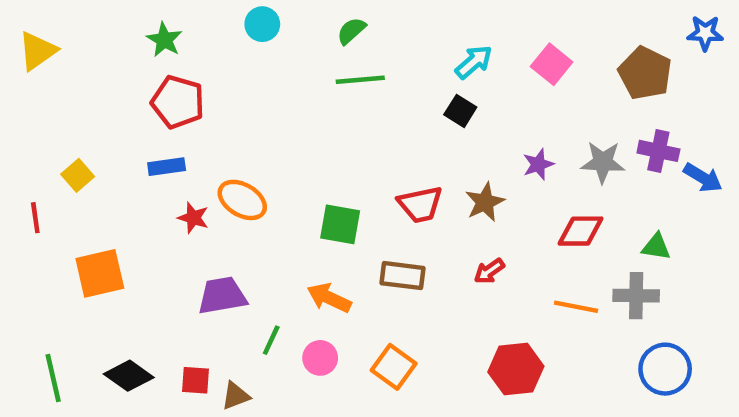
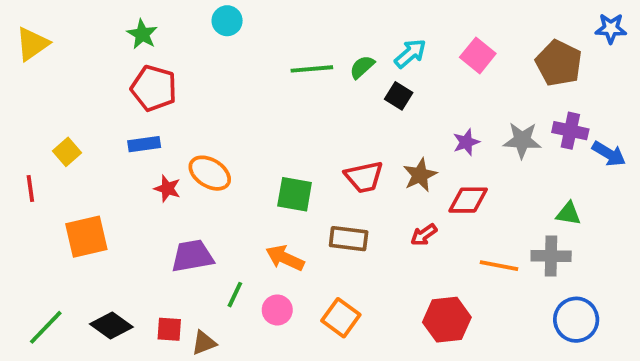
green semicircle: (351, 31) -> (362, 67), moved
red diamond: (581, 231) -> (468, 200), moved
green line: (53, 378) -> (46, 327), turned 57

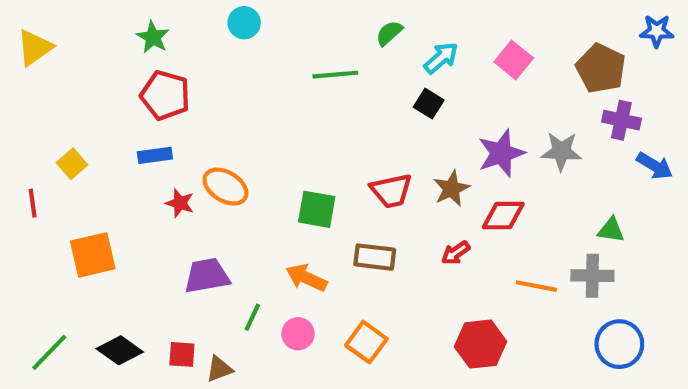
green semicircle: (362, 67) -> (389, 33), moved
purple cross: (570, 131) -> (621, 120), moved
purple star: (466, 142) -> (501, 153), size x1.6

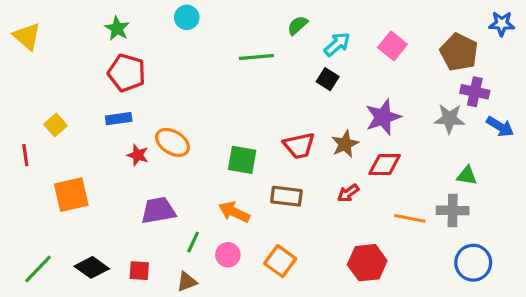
yellow triangle: (35, 48) -> (27, 36), turned -44
gray star: (561, 151) -> (449, 119), moved
brown triangle: (219, 369) -> (187, 282), moved

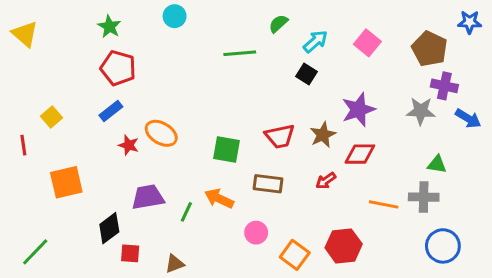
blue rectangle: (119, 119) -> (111, 111), turned -30
green line: (193, 242) -> (186, 212), moved
pink circle: (228, 255) -> (256, 233), moved
orange square: (280, 261) -> (295, 255), moved
black diamond: (92, 267) -> (109, 228), moved, turned -72

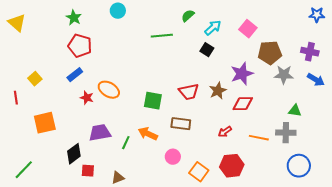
brown pentagon: (430, 49) -> (270, 53), moved, turned -30
purple cross: (444, 86) -> (310, 52), moved
red arrow: (326, 181) -> (225, 132), moved

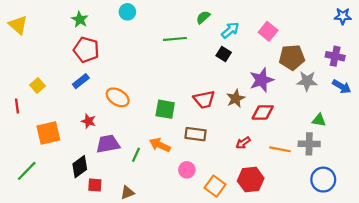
red star: (87, 98) -> (88, 121), moved
green line: (24, 170) -> (27, 171), moved

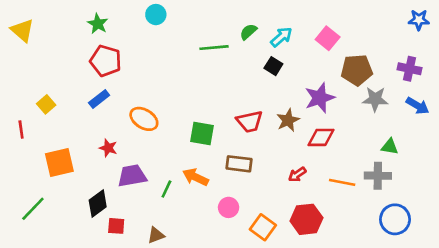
green semicircle: (203, 17) -> (248, 32), moved

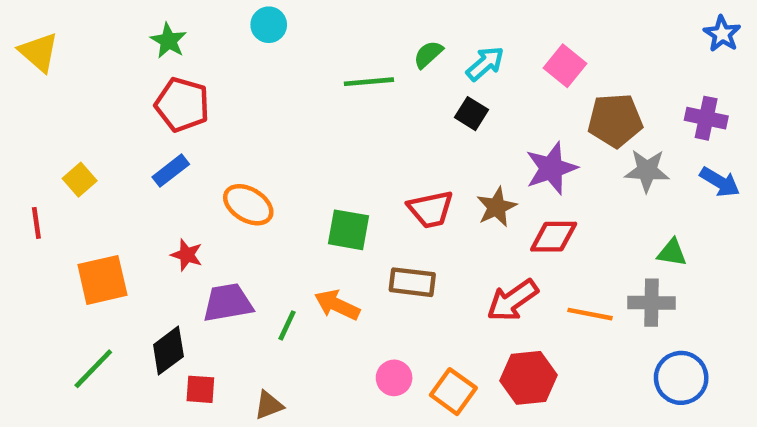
blue star: (419, 20) -> (722, 34), turned 30
red arrow: (297, 174) -> (513, 300), size x1.6
pink circle: (229, 207) -> (394, 378), moved
green line: (33, 209) -> (93, 369), moved

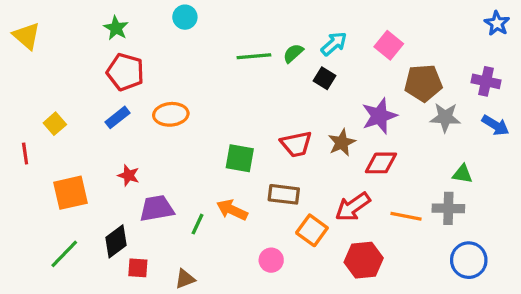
green semicircle: (428, 54) -> (293, 53), moved
orange ellipse: (248, 205) -> (171, 114), moved, turned -36
orange square: (453, 392) -> (312, 230), moved

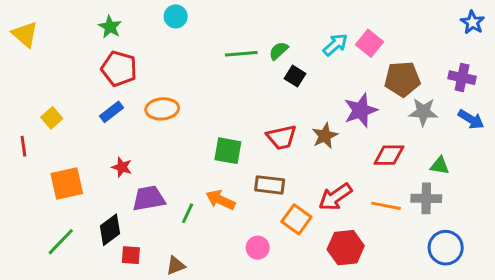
cyan arrow: (334, 44) -> (335, 45), moved
black square: (325, 78) -> (295, 76), moved
red diamond: (381, 163) -> (389, 155), moved

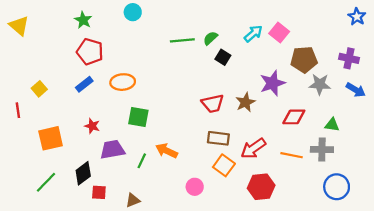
green square: (228, 151) -> (138, 117), moved
brown rectangle: (270, 185) -> (218, 138), moved

